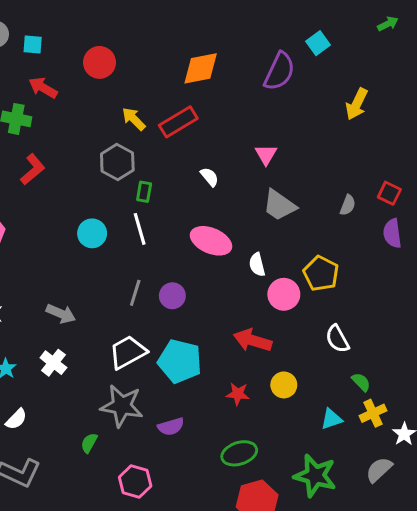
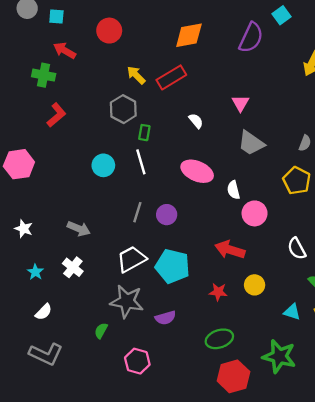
yellow pentagon: (321, 273) -> (297, 181), moved
cyan triangle: (331, 419) -> (292, 312), turned 36

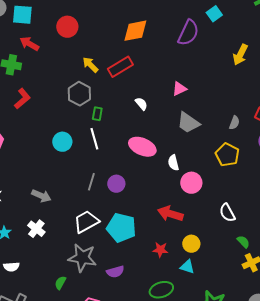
cyan square: (56, 16) -> (22, 15), size x1.5
pink triangle: (240, 103) -> (179, 89), turned 35
white semicircle: (44, 312) -> (11, 267), turned 42
cyan triangle: (292, 312) -> (187, 267), moved

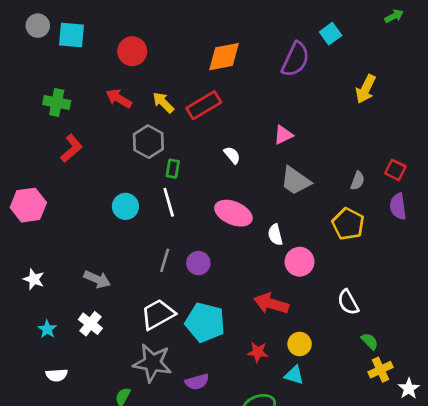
red arrow: (29, 44) -> (119, 98), moved

